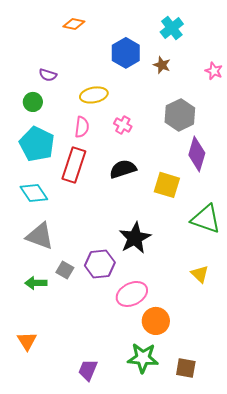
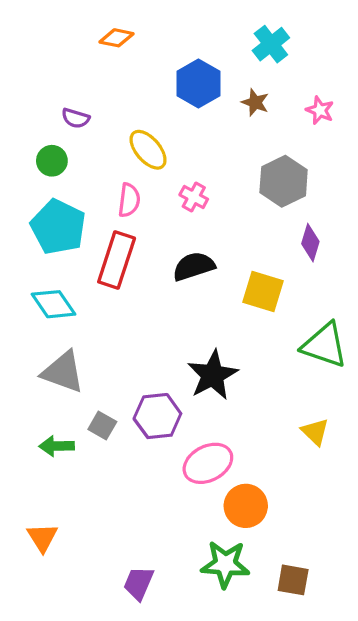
pink star: (214, 71) -> (320, 110), moved
yellow ellipse: (94, 95) -> (148, 150), turned 60
purple diamond: (197, 154) -> (310, 243), size x0.7

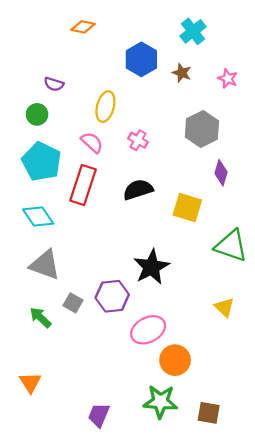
yellow ellipse: (148, 150) -> (105, 107), turned 56
pink semicircle: (129, 200) -> (92, 142), turned -55
green arrow: (57, 446) -> (40, 317), turned 45

